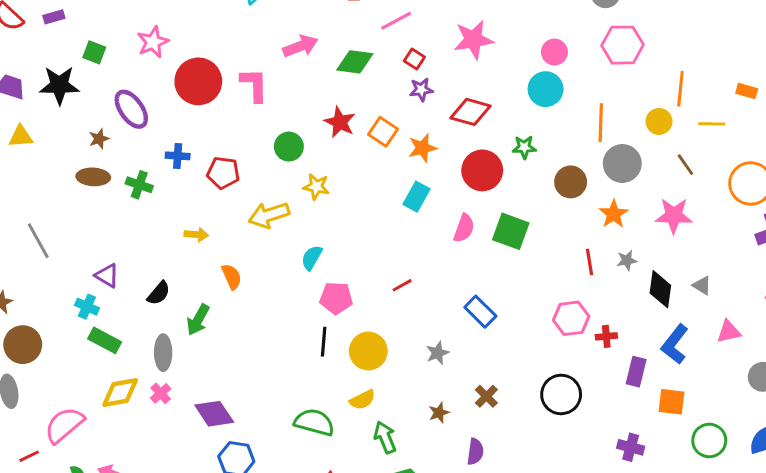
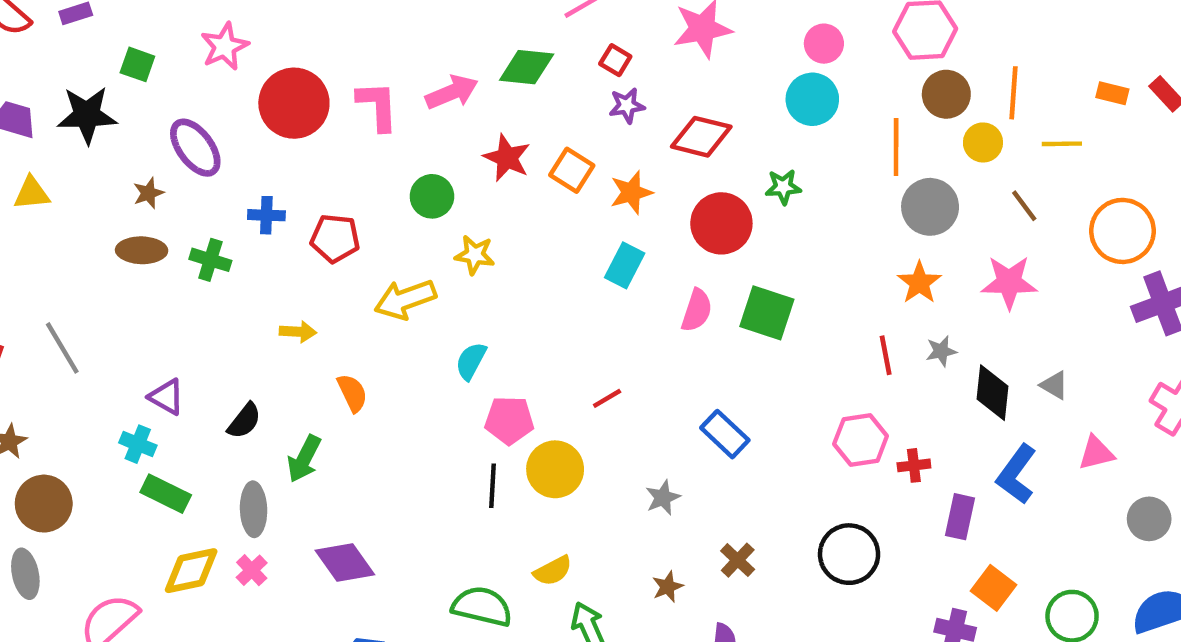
pink arrow: (300, 46) -> (452, 92), moved
brown circle: (571, 182) -> (946, 94), moved
yellow circle: (368, 351) -> (555, 469), moved
orange square: (671, 402) -> (994, 588), moved, turned 32
purple diamond: (214, 414) -> (345, 563), moved

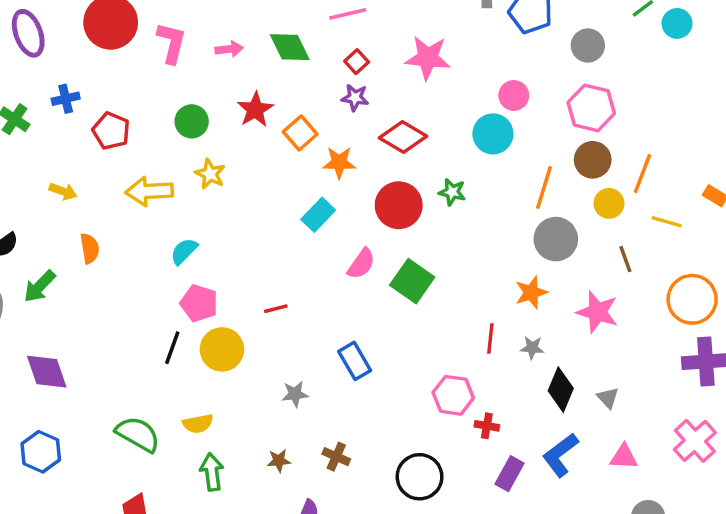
green diamond: (527, 67) -> (290, 47), turned 42
pink arrow: (452, 92) -> (229, 49), size x0.7
blue cross: (266, 215) -> (66, 99), turned -32
brown cross: (738, 560) -> (336, 457), turned -36

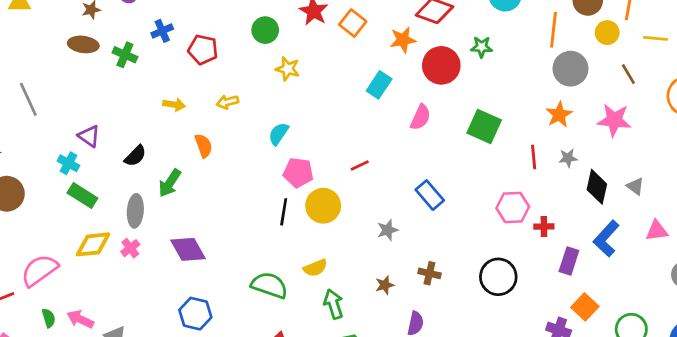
orange star: (339, 163) -> (403, 40), moved
yellow arrow: (149, 191) -> (227, 102), moved, size x0.6
green square: (412, 281) -> (484, 126), moved

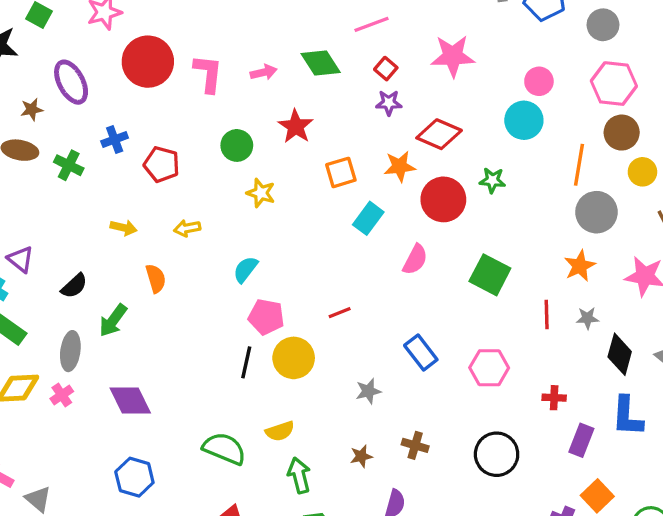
orange square: (353, 23) -> (341, 172), moved, turned 32
pink hexagon: (513, 207) -> (489, 368), moved
blue L-shape: (606, 239) -> (627, 416), turned -42

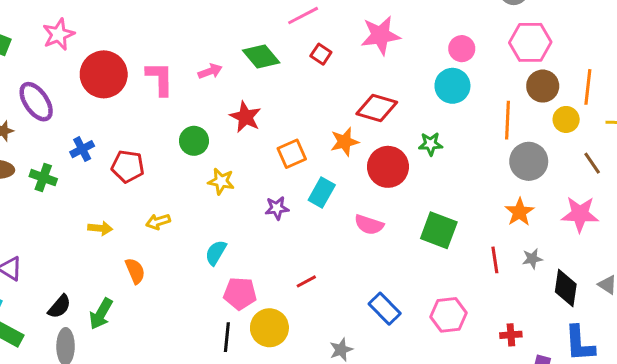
purple star: (389, 103) -> (277, 208), moved
pink semicircle: (415, 260) -> (369, 225), turned 88
black semicircle: (74, 286) -> (59, 307), moved

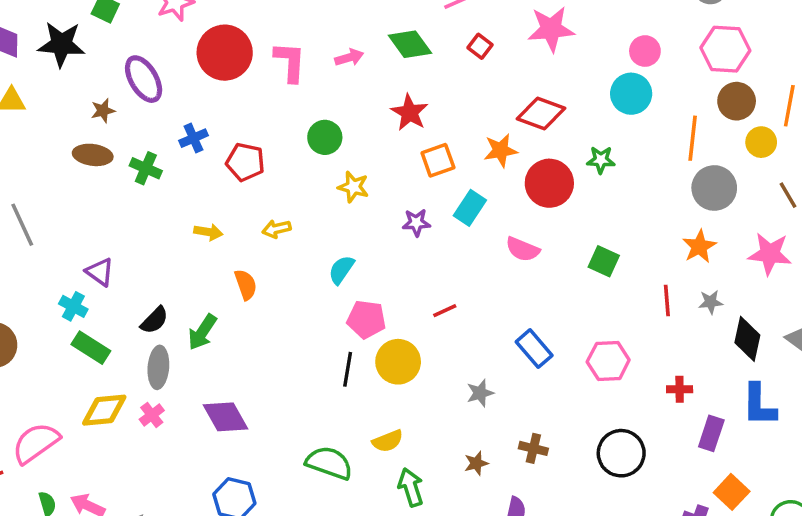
red star: (245, 117) -> (410, 113), moved
green square: (439, 230) -> (604, 261), size x0.7

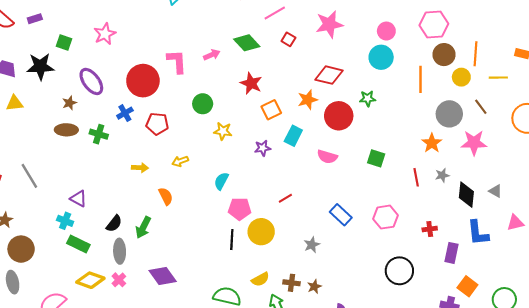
red circle: (225, 53) -> (143, 81), moved
gray circle: (714, 188) -> (449, 114), moved
yellow diamond: (104, 410) -> (90, 280), turned 32
brown cross: (533, 448) -> (292, 283), moved

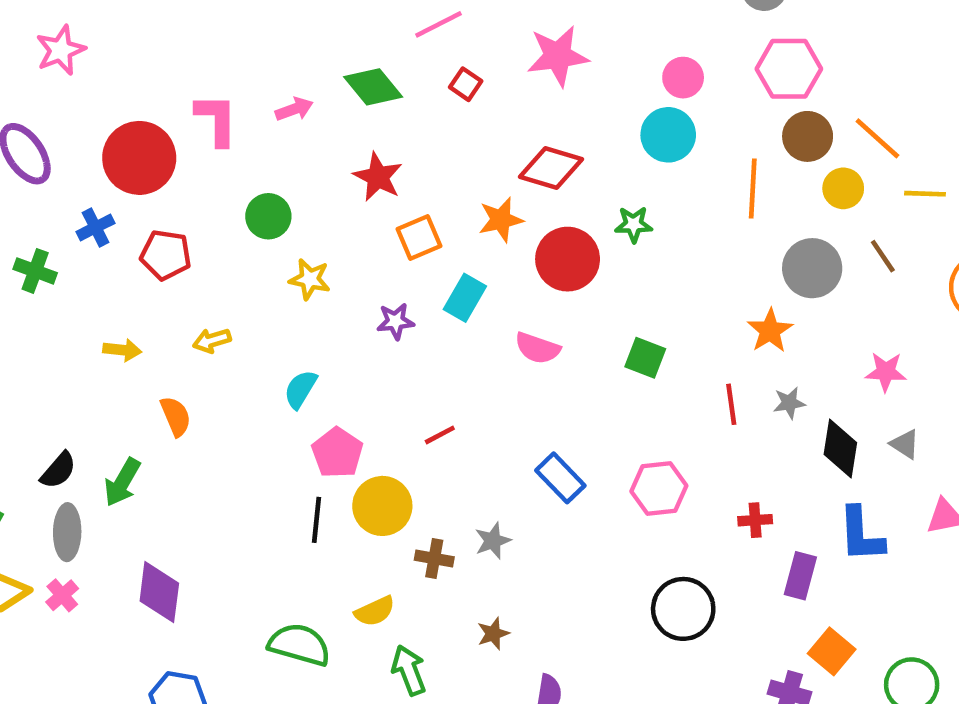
orange line: (476, 54) -> (877, 138), turned -55
pink star: (474, 143) -> (886, 372), moved, size x0.7
pink pentagon: (240, 209) -> (337, 453), turned 30
purple diamond: (163, 276) -> (159, 592), turned 40
brown cross: (292, 283) -> (434, 559), moved

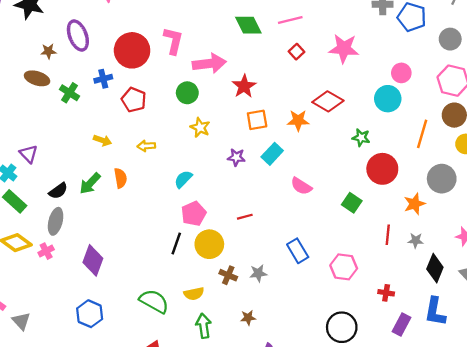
green diamond: (373, 87) -> (248, 25), moved
pink arrow: (294, 109) -> (209, 64), moved, size x1.8
red circle: (568, 259) -> (382, 169), moved
green arrow: (122, 482) -> (90, 183), moved

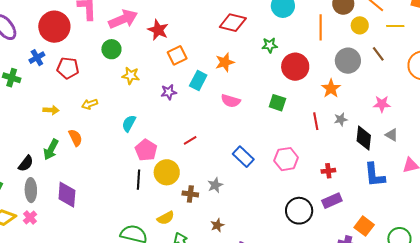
orange star: (298, 120) -> (225, 62), moved
purple diamond: (93, 260) -> (67, 195), moved
purple rectangle: (402, 325) -> (332, 201), moved, turned 54

